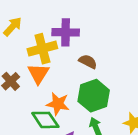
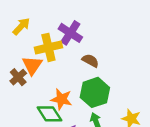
purple cross: (66, 32) -> (70, 33), turned 30
orange triangle: (38, 74) -> (32, 65), moved

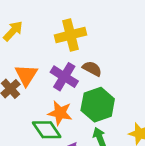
purple cross: (70, 33) -> (64, 77), moved
yellow cross: (48, 47) -> (71, 35), moved

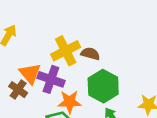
yellow cross: (71, 35) -> (66, 51), moved
purple cross: (64, 77) -> (51, 79), moved

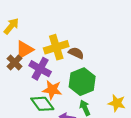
orange triangle: (30, 73) -> (24, 50), moved, turned 30
brown cross: (18, 90) -> (15, 62), moved

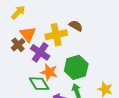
orange triangle: (24, 50) -> (28, 34), turned -42
brown semicircle: (76, 53) -> (76, 26), moved

